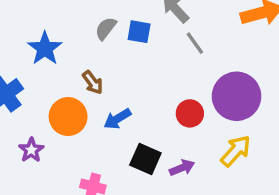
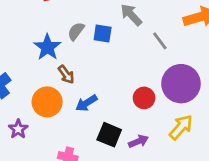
gray line: (195, 43) -> (160, 41), moved
blue star: (45, 48) -> (47, 47), moved

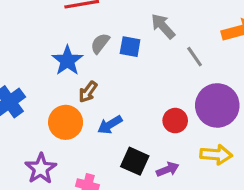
brown arrow: (66, 74) -> (88, 92), turned 72
yellow arrow: (181, 127) -> (216, 155), turned 52
purple star: (18, 129) -> (41, 169), moved, size x1.4

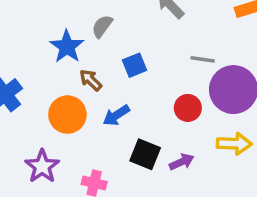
blue square: (130, 47) -> (135, 65), moved, turned -30
gray line: (195, 57) -> (203, 59), moved, turned -45
brown arrow: (88, 92) -> (91, 80), turned 100

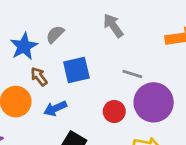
blue square: (135, 65) -> (76, 70), size x1.4

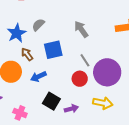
gray arrow: (113, 26) -> (81, 29), moved
gray line: (132, 74) -> (85, 60), moved, turned 40

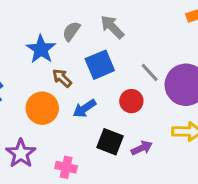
gray arrow: (81, 29) -> (112, 27), moved
red circle: (80, 79) -> (131, 101), moved

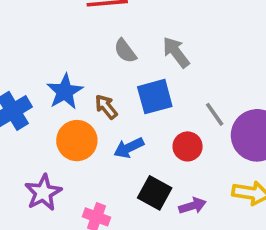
gray semicircle: (71, 31) -> (125, 51), turned -80
blue star: (41, 49) -> (65, 92), moved

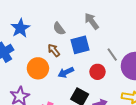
gray semicircle: (125, 51) -> (59, 29), moved
blue star: (65, 92) -> (20, 28), moved

